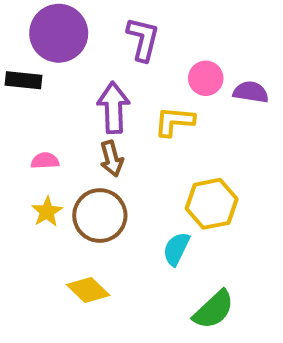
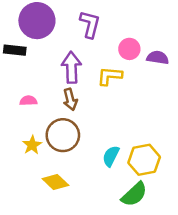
yellow hexagon: (212, 204) -> (144, 160), moved
yellow star: (47, 212) -> (32, 145), moved

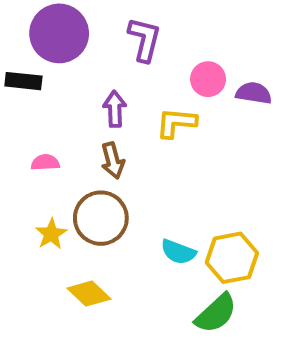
purple arrow: (71, 67) -> (115, 109), size x0.7
cyan semicircle: (111, 156) -> (178, 252), turned -95

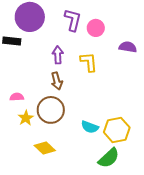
pink circle: (208, 79) -> (96, 28), moved
yellow L-shape: (176, 123) -> (89, 62), turned 80
pink semicircle: (45, 163) -> (17, 97), moved

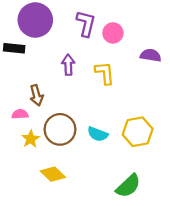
brown arrow: (57, 81) -> (36, 95), moved
cyan semicircle: (90, 127) -> (98, 134), moved
yellow hexagon: (117, 130) -> (138, 132), moved

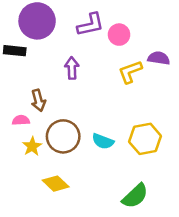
purple L-shape: (86, 24) -> (90, 25), turned 64
yellow L-shape: (105, 73) -> (130, 72), moved, turned -105

